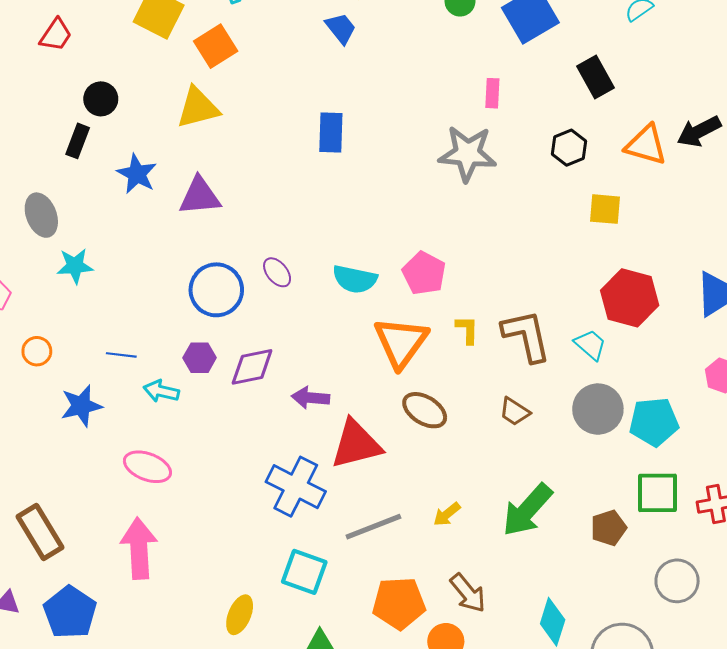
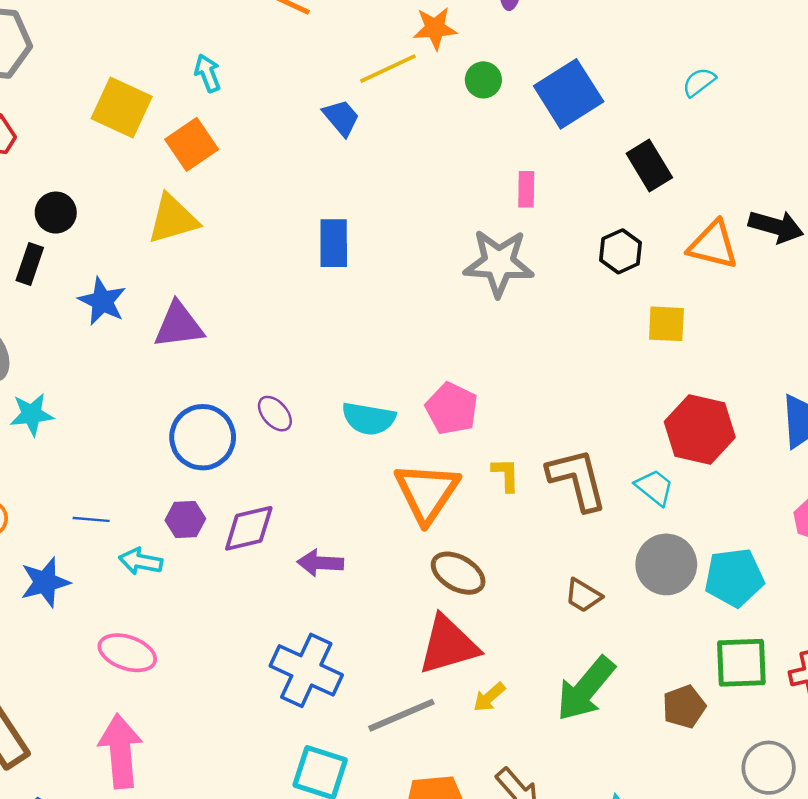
black arrow: (699, 131) -> (776, 226), turned -135
brown trapezoid: (515, 412) -> (583, 595), moved
red triangle: (356, 444) -> (448, 645), moved

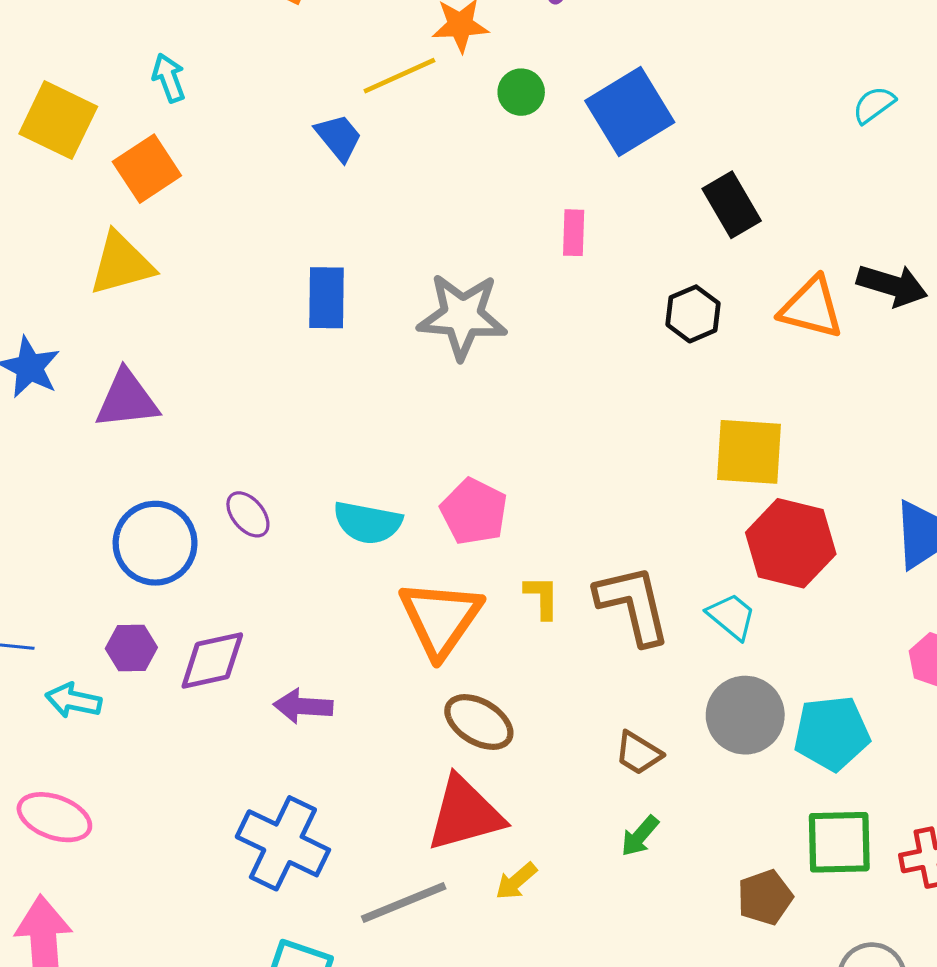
cyan semicircle: (699, 82) -> (874, 105), moved
gray star: (499, 263) -> (462, 316), moved
yellow square: (666, 324) -> (749, 452), moved, size x1.4
green arrow: (586, 689) -> (640, 836), moved, size x0.5

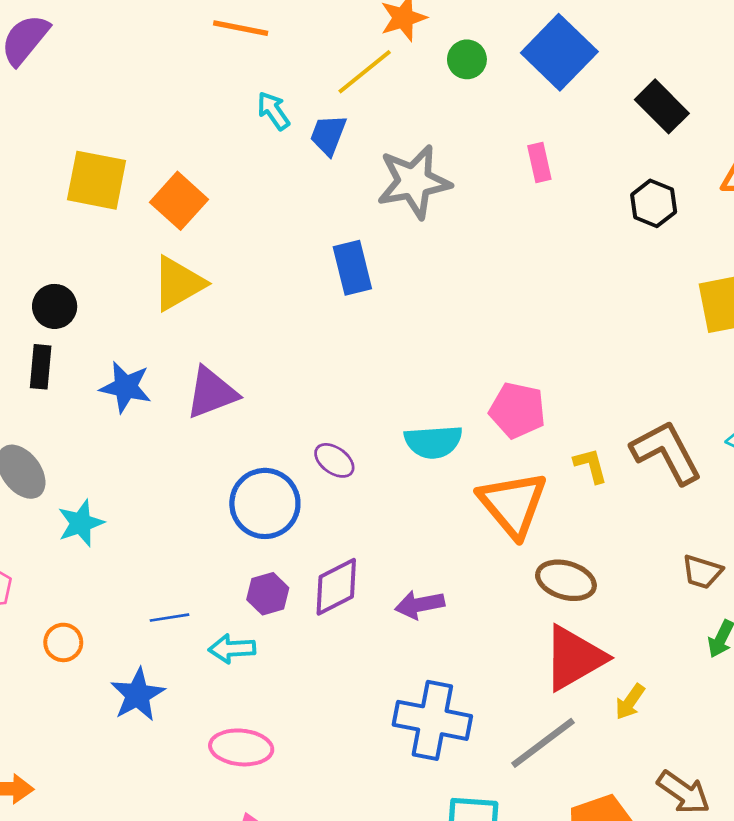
cyan arrow: (169, 78) -> (273, 111), moved
blue trapezoid: (339, 137) -> (328, 135), turned -105
gray star: (462, 316) -> (414, 182), moved

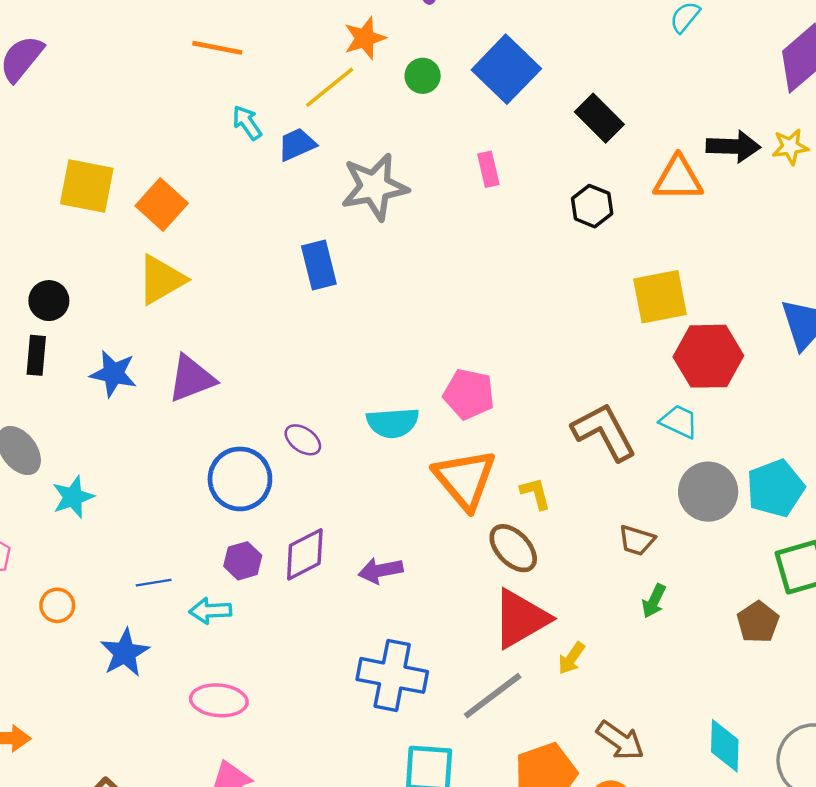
blue trapezoid: (328, 135) -> (297, 144), turned 45
yellow L-shape: (591, 465) -> (535, 493), moved
brown ellipse: (566, 580) -> (513, 548), turned 30

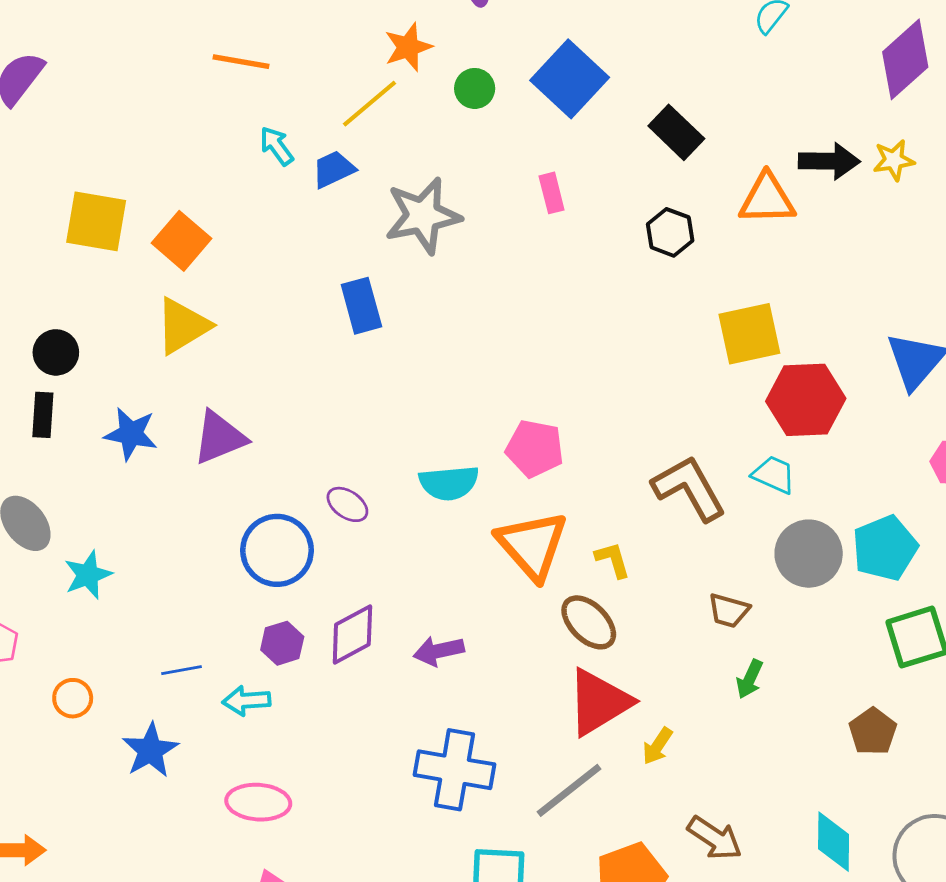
brown pentagon: (758, 622) -> (873, 731), moved

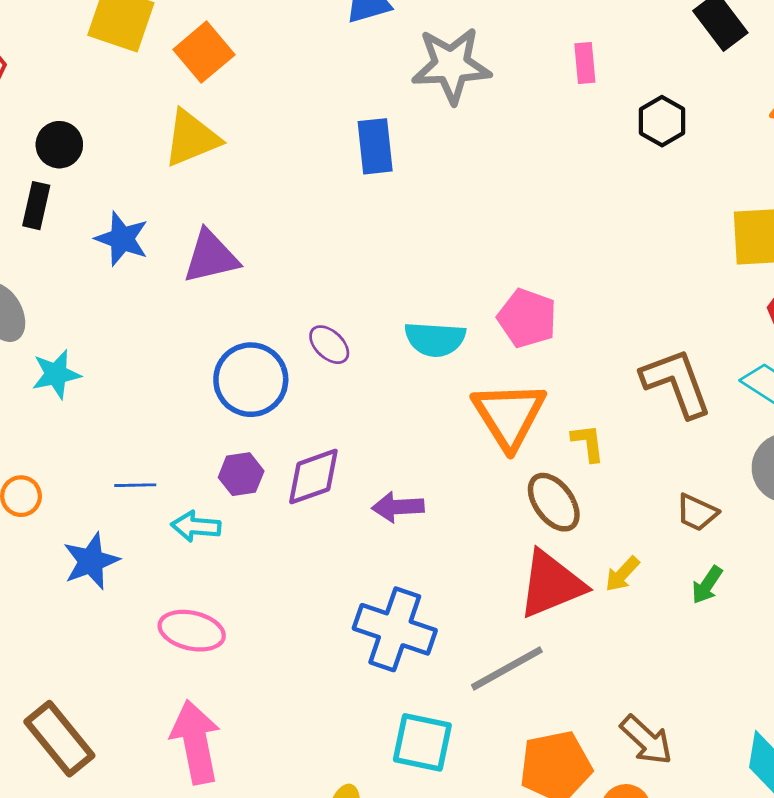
black hexagon: (670, 232) -> (662, 121), moved
yellow arrow: (657, 746) -> (622, 574), moved

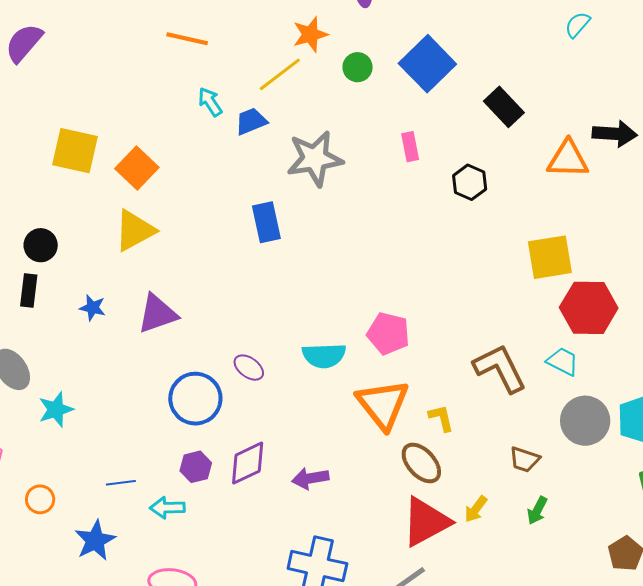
blue star: (122, 239) -> (93, 308), size x0.7

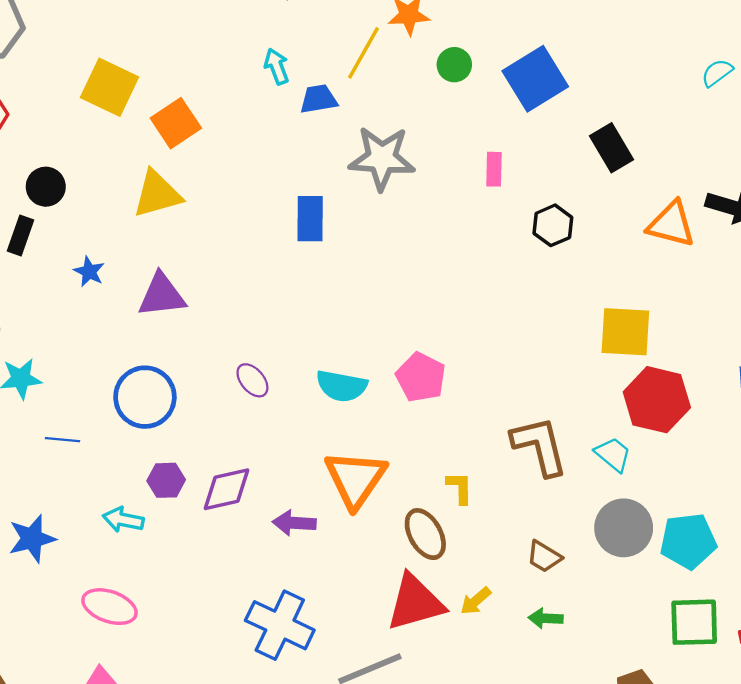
yellow line: (280, 74) -> (364, 53), turned -36
blue circle: (195, 399) -> (145, 397), moved
orange triangle: (383, 404) -> (356, 479), moved
blue line: (121, 483) -> (63, 440), moved
green arrow: (537, 510) -> (546, 618), turned 52

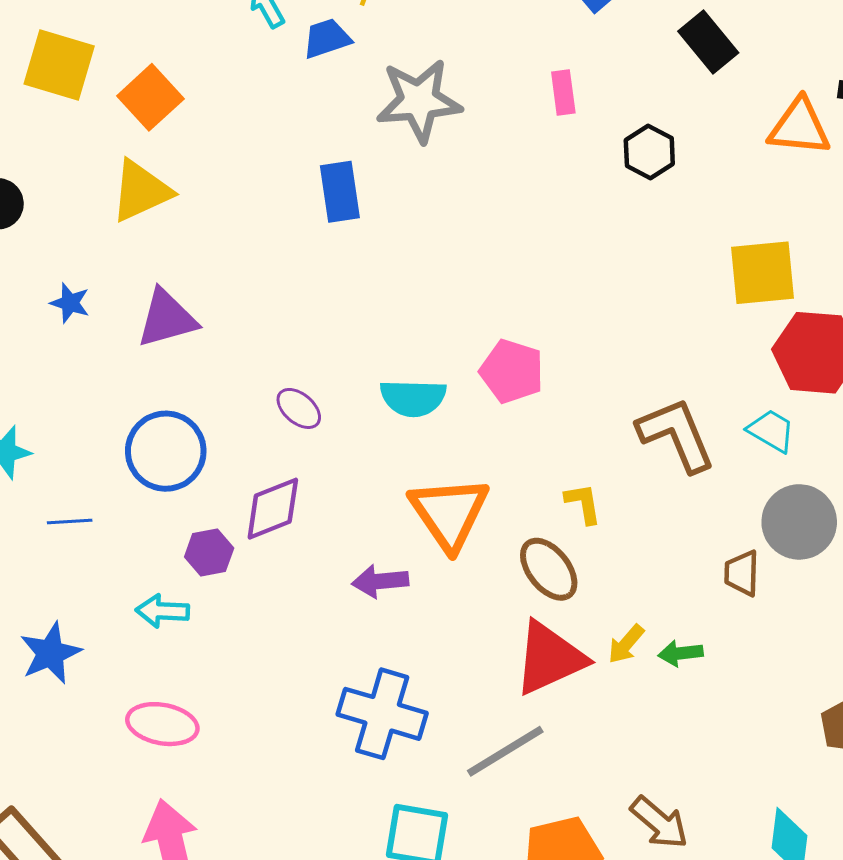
purple diamond: (226, 489) -> (273, 509), moved
brown trapezoid: (544, 557) -> (742, 573), moved, turned 69
green arrow: (546, 618) -> (681, 653), moved

